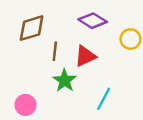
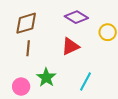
brown line: (55, 51) -> (28, 48), moved
green star: (65, 81) -> (46, 77), moved

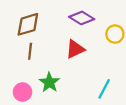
cyan line: (85, 82) -> (104, 89), moved

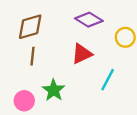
cyan line: (104, 89) -> (108, 80), moved

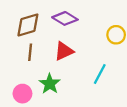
purple diamond: (89, 20) -> (65, 18), moved
red triangle: (82, 54) -> (64, 51), moved

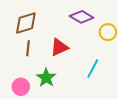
purple diamond: (65, 18) -> (82, 17), moved

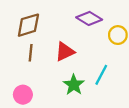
green star: (46, 78) -> (74, 85), moved

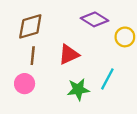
green star: (74, 85) -> (78, 89), turned 30
pink circle: (23, 95) -> (25, 84), moved

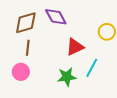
purple diamond: (95, 19) -> (56, 17), moved, turned 30
red triangle: (69, 54) -> (75, 47), moved

